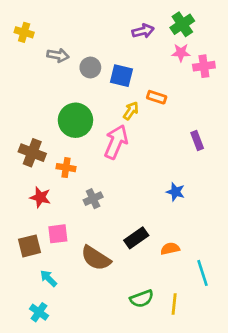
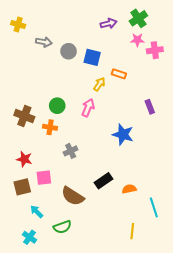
green circle: (75, 120) -> (57, 106), moved, size x0.6
pink arrow: (116, 142) -> (88, 108), size x0.7
blue star: (176, 192) -> (123, 134), moved, size x1.5
red star: (40, 197) -> (24, 159), moved
green semicircle: (142, 299) -> (62, 227), moved

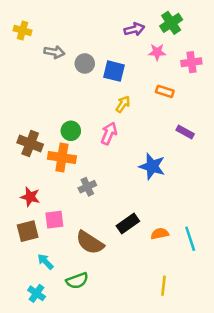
pink star: (137, 40) -> (157, 52), moved
orange rectangle: (119, 74) -> (165, 91), moved
purple rectangle: (150, 107) -> (185, 132), turned -40
orange cross: (50, 127) -> (62, 157), size x1.5
cyan line: (154, 207) -> (190, 239), moved

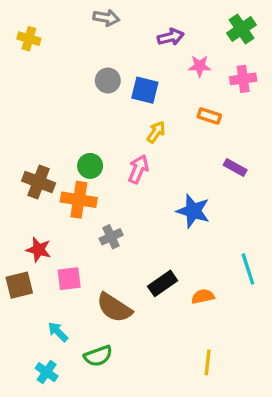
green cross: (171, 23) -> (242, 29), moved
gray arrow: (54, 52) -> (106, 18), moved
brown square: (28, 231) -> (19, 285), moved
cyan line: (190, 239) -> (248, 269), moved

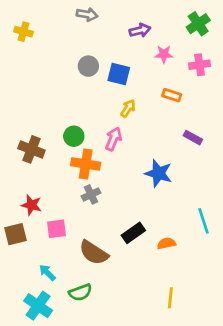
orange cross: (79, 200) -> (86, 164), moved
cyan cross: (47, 372) -> (38, 306), size x1.5

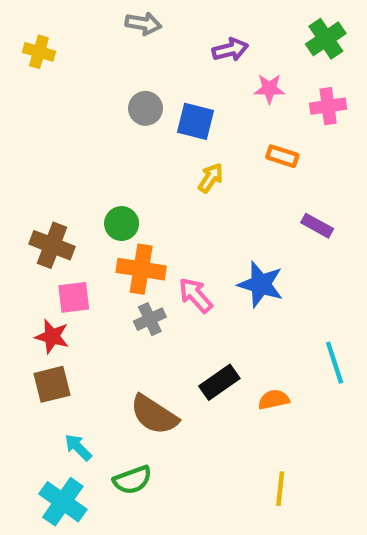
pink arrow: (113, 139) -> (195, 295), moved, turned -65
pink square: (57, 229) -> (74, 297), moved
brown square: (16, 234) -> (52, 384), moved

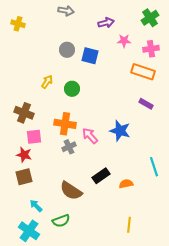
orange rectangle: (282, 156) -> (143, 72), moved, size x1.6
yellow arrow: (211, 178) -> (47, 82), moved
green circle: (122, 224) -> (72, 89), moved

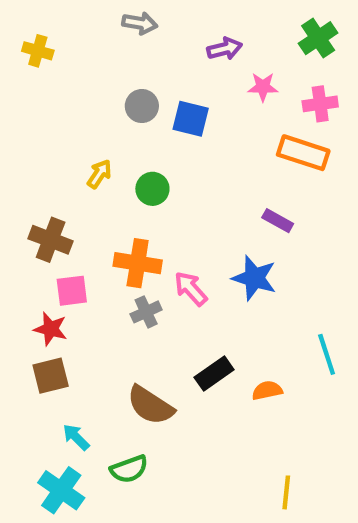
purple rectangle: (146, 104) -> (278, 221), moved
yellow line: (129, 225) -> (286, 492), moved

